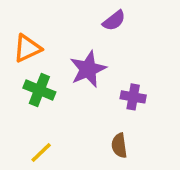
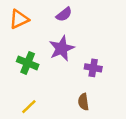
purple semicircle: (114, 21) -> (64, 14), moved
orange triangle: (27, 48) -> (19, 19), moved

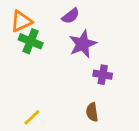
purple star: (62, 48) -> (83, 44), moved
green cross: (28, 63) -> (31, 41), moved

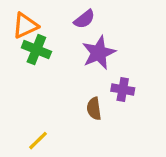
brown semicircle: (92, 112) -> (94, 109), moved

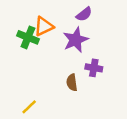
purple semicircle: (84, 19) -> (84, 14), moved
orange triangle: (25, 26) -> (44, 26), moved

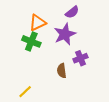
green cross: (28, 37) -> (31, 41), moved
purple cross: (94, 68) -> (80, 58), turned -32

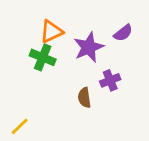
purple semicircle: (72, 12) -> (123, 33), moved
yellow line: (25, 92) -> (20, 126), moved

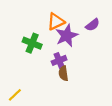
orange triangle: (51, 32) -> (56, 22), moved
purple cross: (110, 80) -> (59, 60), moved

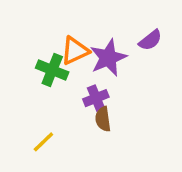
orange triangle: (56, 22) -> (75, 51), moved
yellow line: (15, 95) -> (43, 142), moved

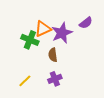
purple cross: (96, 98) -> (55, 79), moved
brown semicircle: (103, 119) -> (53, 55), moved

